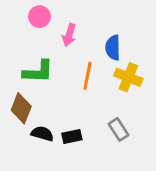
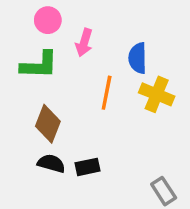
green L-shape: (38, 72) -> (39, 65), moved
brown diamond: (21, 108) -> (48, 124), moved
gray rectangle: (118, 129) -> (164, 191), moved

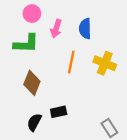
blue semicircle: (138, 58) -> (85, 29), moved
black semicircle: (51, 163) -> (34, 122), moved, turned -78

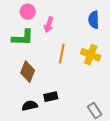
blue semicircle: (85, 29) -> (94, 20), moved
black semicircle: (34, 122) -> (30, 106), turned 49

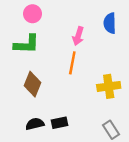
pink arrow: (49, 25) -> (78, 36), moved
yellow cross: (91, 55) -> (109, 86), moved, turned -30
black rectangle: (51, 97) -> (59, 123), moved

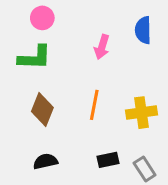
orange line: (72, 63) -> (94, 105), moved
black rectangle: (59, 123) -> (108, 160), moved

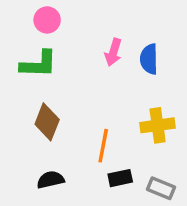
blue semicircle: (143, 30) -> (149, 59), moved
orange line: (94, 105) -> (103, 146), moved
gray rectangle: (145, 169) -> (161, 188), turned -35

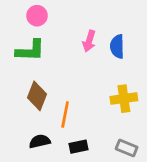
orange line: (103, 146) -> (65, 115), moved
black rectangle: (120, 178) -> (78, 147), moved

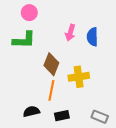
brown diamond: (37, 96) -> (51, 64), moved
yellow cross: (124, 99) -> (79, 77), moved

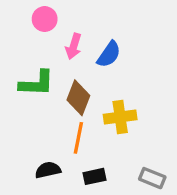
pink arrow: (70, 33) -> (74, 46), moved
blue semicircle: (92, 37) -> (109, 54), moved, turned -144
green L-shape: (24, 40) -> (37, 83), moved

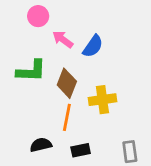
pink arrow: (74, 46) -> (63, 39), turned 110
gray rectangle: (152, 178) -> (130, 152), turned 60

